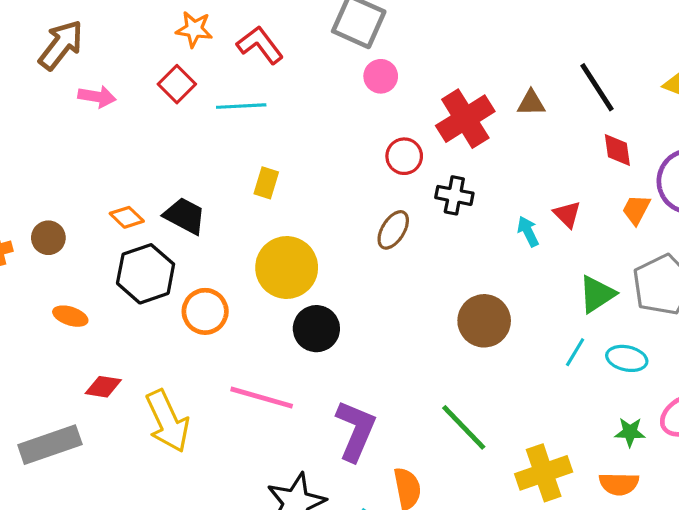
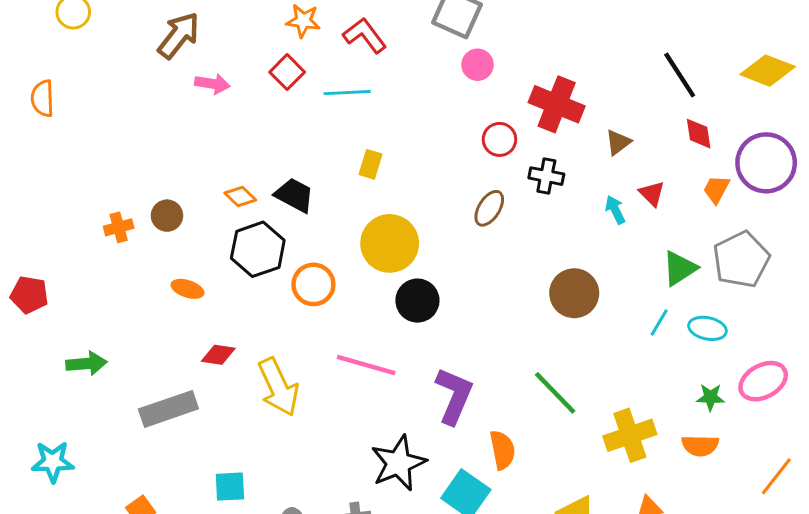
brown triangle: (531, 103) -> (618, 142), moved, turned -36
red cross: (465, 119) -> (557, 104), turned -36

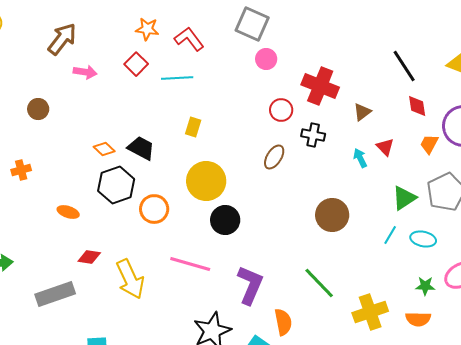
brown circle: (167, 216) -> (38, 109), moved

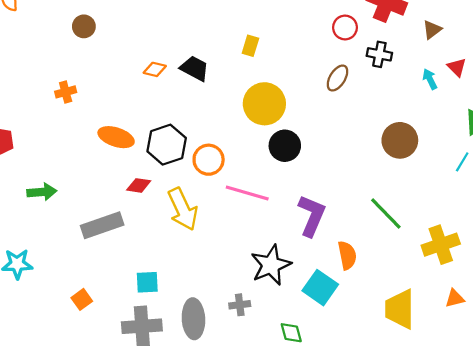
orange diamond: (104, 149) -> (155, 69), turned -30
black hexagon: (116, 185) -> (167, 145), moved
orange circle: (154, 209) -> (209, 160), moved
orange ellipse: (68, 212) -> (116, 137), size x1.5

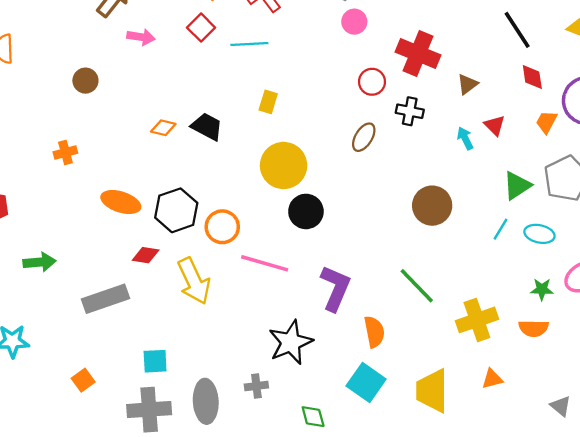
cyan square: (320, 288) -> (366, 382), moved

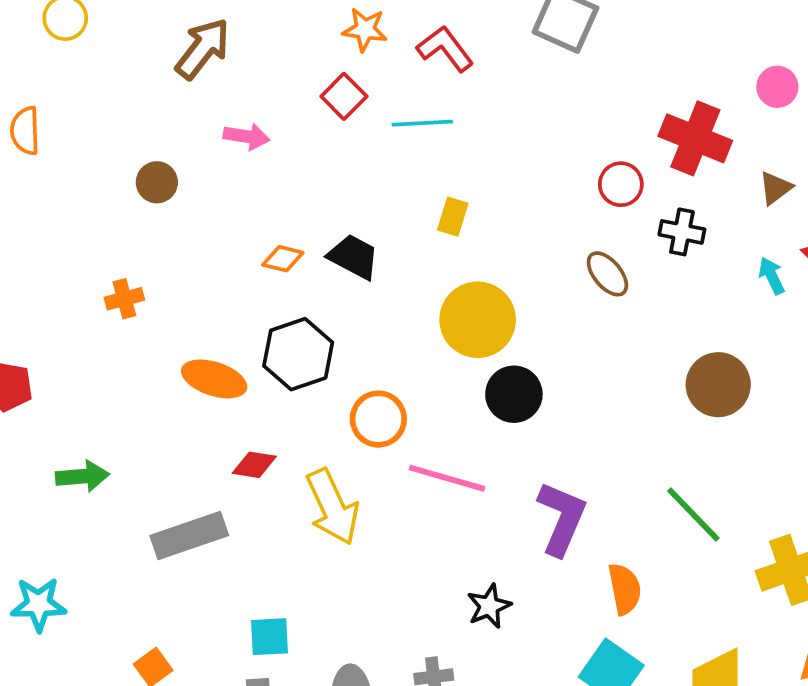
pink circle: (354, 22) -> (777, 87), moved
pink arrow: (141, 37) -> (247, 136), moved
brown ellipse: (364, 137) -> (607, 274), turned -72
black hexagon: (176, 210) -> (298, 354), moved
black star: (291, 342) -> (489, 606), size x0.6

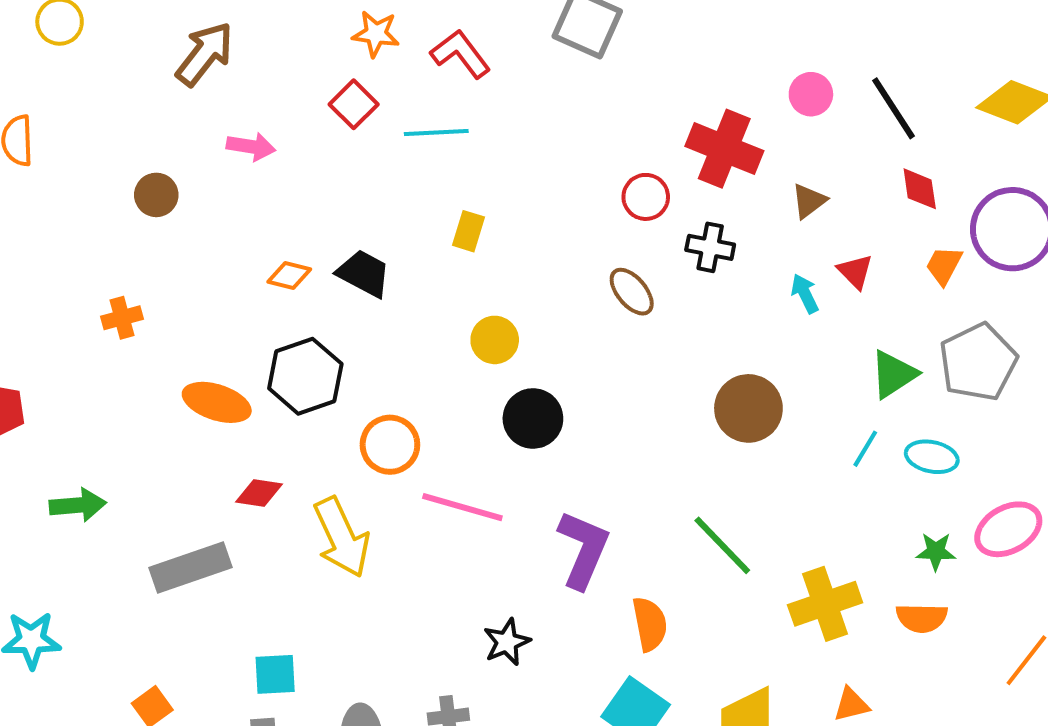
yellow circle: (478, 320) -> (495, 340), size x0.6

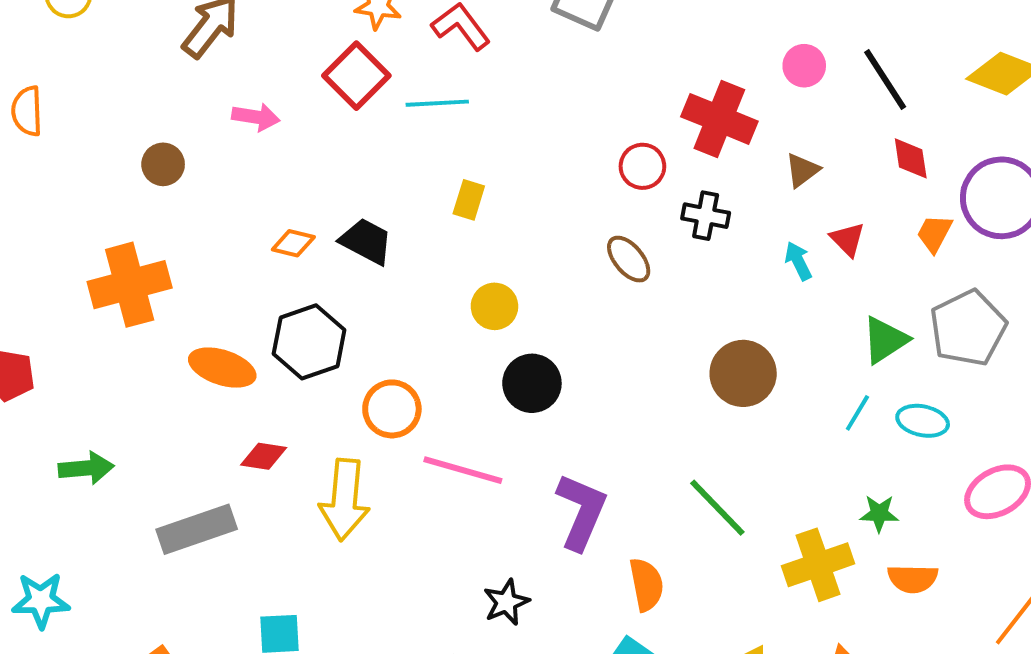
red square: (354, 104) -> (356, 76), size x1.4
orange cross: (122, 318) -> (130, 285), size x2.0
yellow arrow: (342, 537) -> (345, 500), turned 30
green star: (936, 551) -> (879, 513), moved

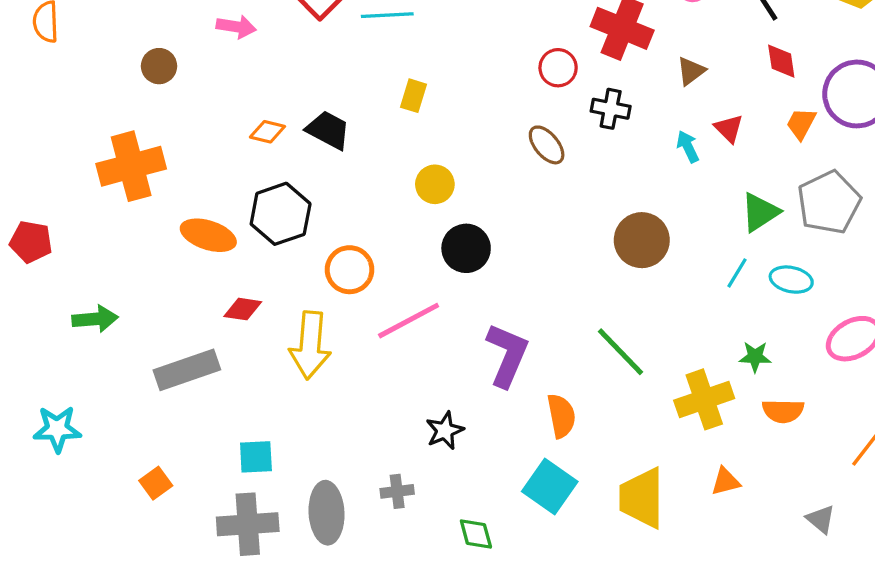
pink line: (463, 470) -> (409, 321), turned -44

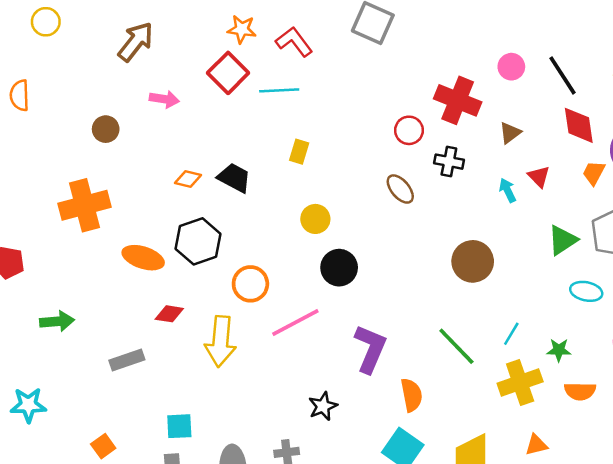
red diamond: (781, 61) -> (579, 125), size x1.4
cyan line: (737, 273) -> (511, 334), moved
gray rectangle: (187, 370) -> (127, 360), size x0.7

